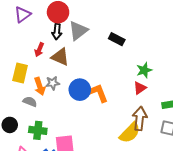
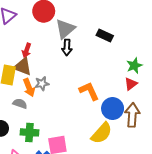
black arrow: (57, 32) -> (67, 47), moved
brown triangle: (60, 57) -> (23, 67), moved
blue circle: (80, 90) -> (113, 109), moved
yellow semicircle: (130, 133) -> (102, 133), moved

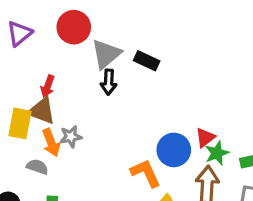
black rectangle: (105, 36) -> (147, 61), moved
green star: (134, 66) -> (217, 153), moved
orange L-shape: (89, 91) -> (146, 173), moved
blue circle: (113, 109) -> (174, 150), moved

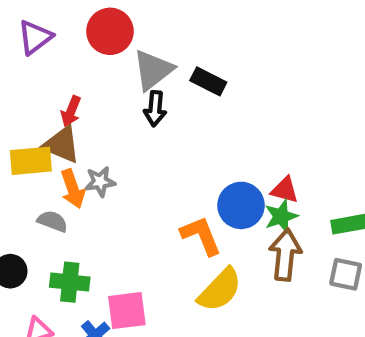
yellow rectangle: (20, 123) -> (31, 161), turned 72
red triangle: (205, 137) -> (285, 190), turned 50
green star: (217, 153) -> (281, 216), moved

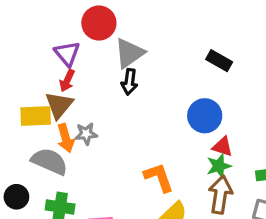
purple triangle: (35, 37) -> (67, 54), moved, turned -36
black rectangle: (208, 81) -> (219, 61), moved
brown triangle: (62, 145) -> (59, 105), turned 44
blue circle: (241, 205) -> (205, 116), moved
gray semicircle: (52, 221) -> (49, 161), size x1.6

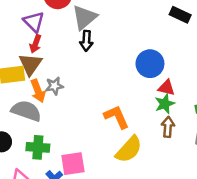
black rectangle: (219, 61) -> (180, 15), moved
brown arrow: (220, 195) -> (168, 127), size x0.7

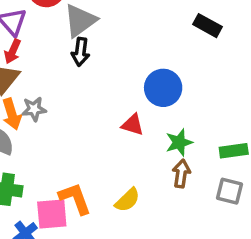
red triangle: (166, 88) -> (133, 125), moved
orange L-shape: (117, 117) -> (75, 198), moved
yellow semicircle: (129, 149) -> (127, 200), size x0.7

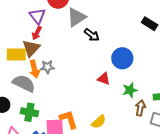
black arrow: (81, 52) -> (92, 35), moved, turned -63
brown arrow: (181, 174) -> (140, 108), moved

